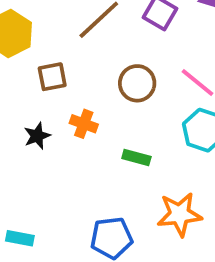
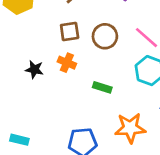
brown square: (52, 77) -> (70, 32), moved
black star: (37, 136) -> (34, 70), turned 30

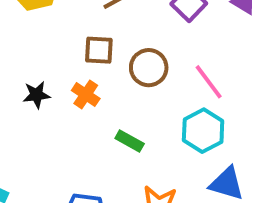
black star: (34, 70) -> (37, 95), turned -30

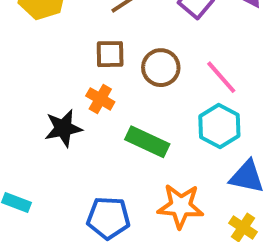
black star: (37, 95) -> (63, 128), moved, size x1.4
green rectangle: (130, 141) -> (147, 142), size x1.5

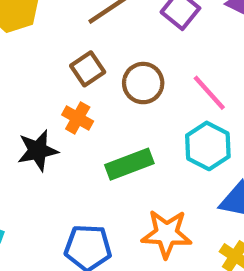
brown square: (110, 54) -> (88, 69), turned -32
green rectangle: (147, 142) -> (129, 164), turned -45

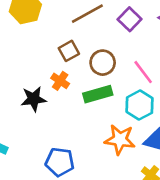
green rectangle: (129, 164) -> (98, 94), moved
orange star: (167, 234) -> (120, 140), moved

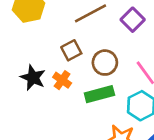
black star: (34, 99) -> (33, 78), moved, turned 30

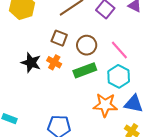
brown square: (71, 50) -> (59, 38), turned -35

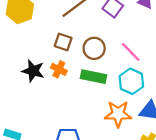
green rectangle: (85, 70) -> (93, 77), turned 35

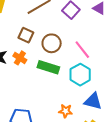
orange star: (118, 114) -> (66, 111), moved, size x0.6

